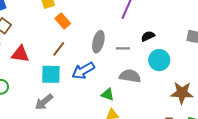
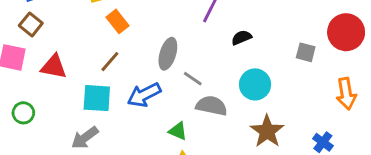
black semicircle: (148, 36) -> (242, 37), moved
gray line: (123, 48) -> (193, 79), moved, turned 32
brown star: (182, 93) -> (267, 131), moved, turned 30

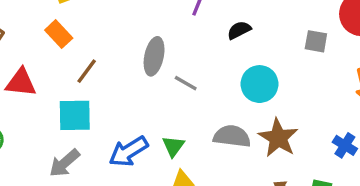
orange rectangle: (118, 21) -> (59, 34), moved
blue arrow: (144, 95) -> (128, 152), moved
gray semicircle: (212, 106) -> (232, 136), moved
green triangle: (178, 131) -> (173, 146), turned 48

